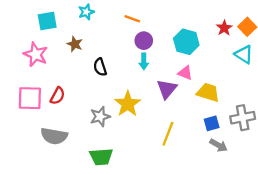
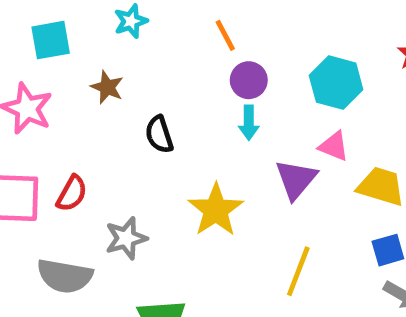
orange line: (132, 19) -> (225, 35), turned 42
gray star: (100, 117) -> (126, 238), moved

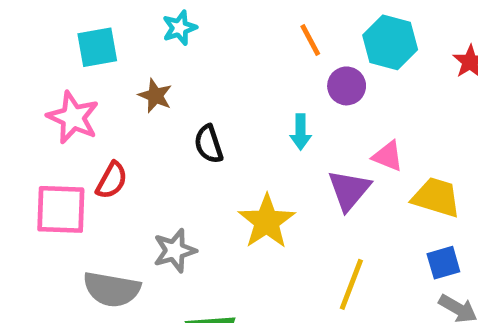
orange line: (225, 35) -> (310, 40), moved
purple circle: (249, 80) -> (347, 86), moved
cyan hexagon: (336, 83) -> (390, 42), moved
red semicircle: (72, 193) -> (112, 180), moved

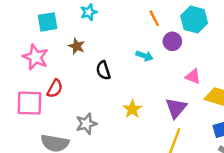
cyan arrow: (301, 132) -> (144, 56), moved, turned -70
purple triangle: (349, 190) -> (176, 108), moved
yellow star: (267, 222) -> (132, 109), size x0.7

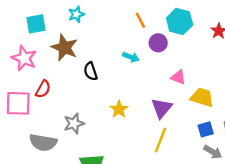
brown star: (77, 46) -> (64, 48), size x1.6

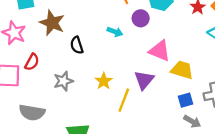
pink triangle: (178, 77) -> (160, 51), size x1.5
gray star: (74, 123) -> (63, 81), moved
yellow line: (161, 140) -> (124, 100), moved

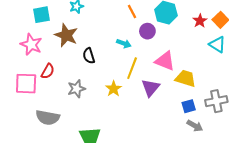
yellow line: (124, 100) -> (132, 68), moved

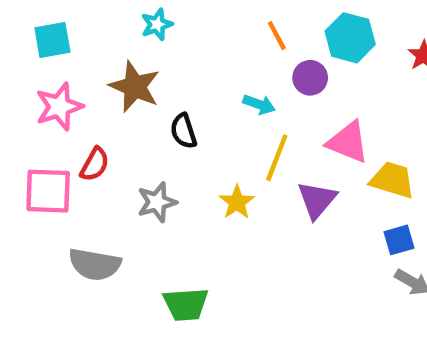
cyan square: (42, 15) -> (52, 40), moved
pink star: (31, 44) -> (59, 107), turned 30

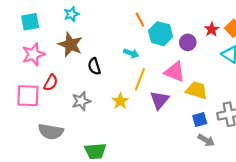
cyan star: (157, 24) -> (71, 14), moved
cyan hexagon: (350, 38) -> (161, 34), moved
purple circle: (310, 78) -> (188, 42), moved

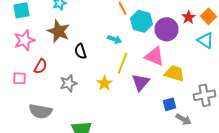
purple circle: (188, 42) -> (166, 29), size x1.5
pink square: (28, 96) -> (20, 78), size x0.6
blue square: (200, 120) -> (170, 104), moved

